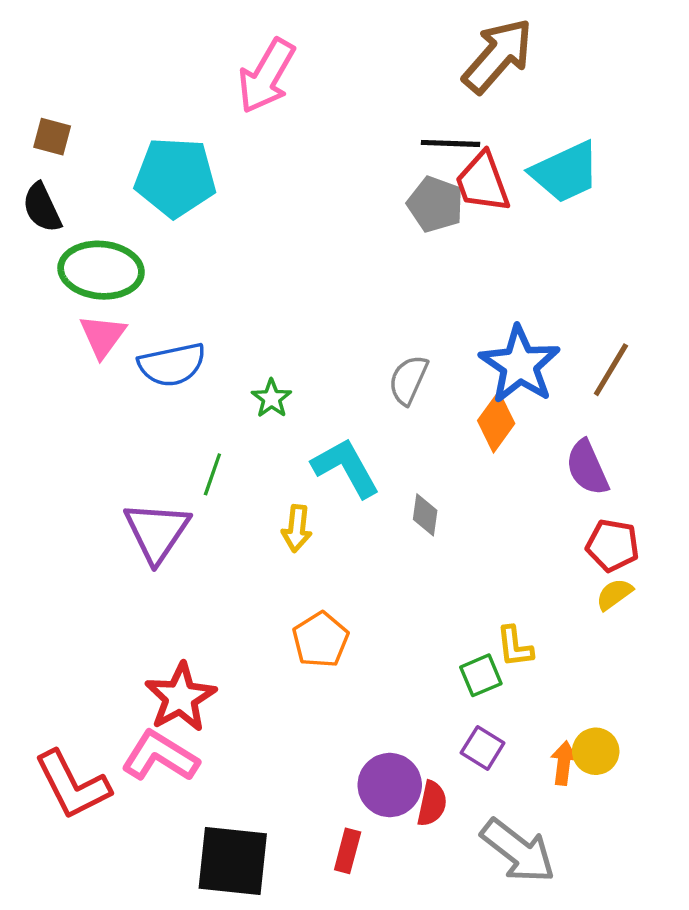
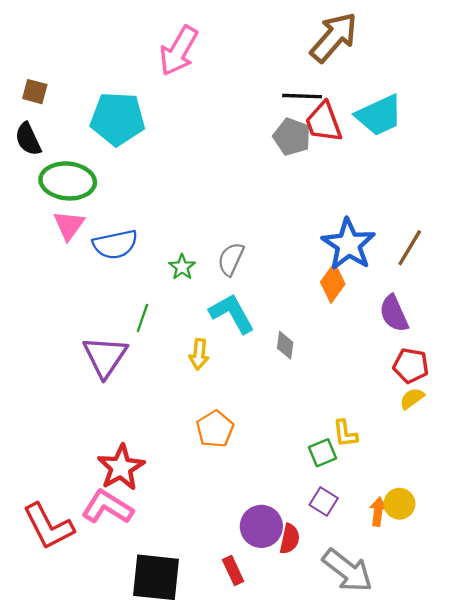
gray semicircle: (408, 380) -> (231, 259), moved
red rectangle: (348, 851) -> (233, 571), turned -40

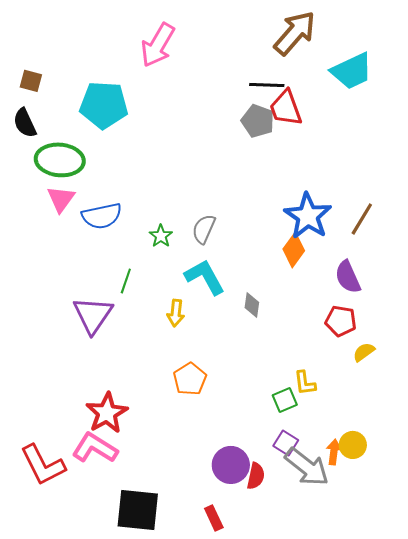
cyan trapezoid: (379, 115) -> (352, 71), moved
red pentagon: (411, 366) -> (341, 321), moved
red rectangle: (233, 571) -> (214, 518), moved
gray arrow: (347, 571) -> (307, 467), moved

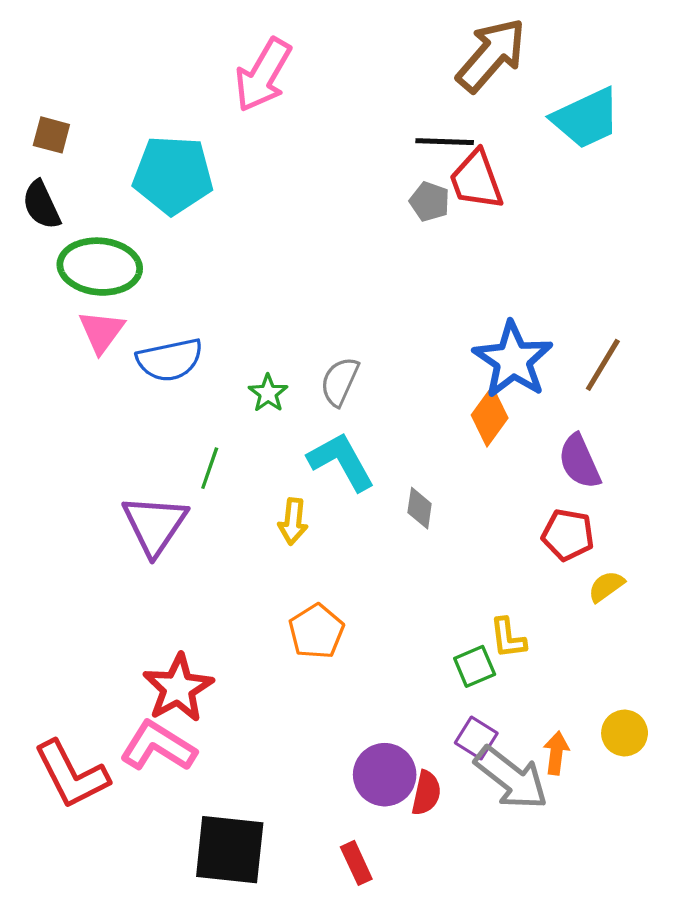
gray pentagon: (258, 121) -> (430, 202), size x0.7
yellow circle: (353, 445) -> (625, 733), moved

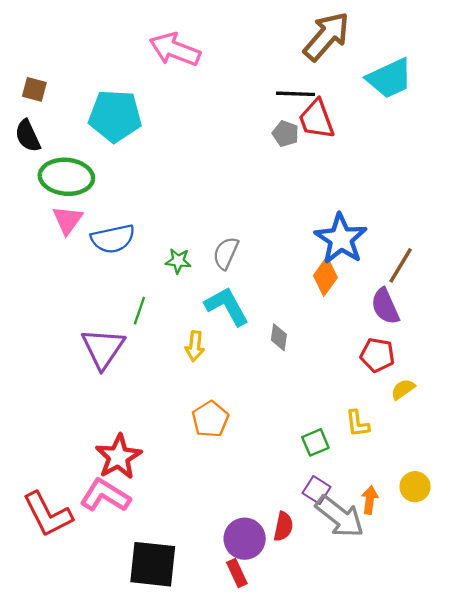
pink arrow: (263, 75) -> (175, 50), turned 81
brown line: (603, 365) -> (401, 265), moved
green star: (268, 393) -> (178, 261), turned -30
yellow L-shape: (508, 638) -> (357, 424), moved
purple circle: (385, 775) -> (245, 539), moved

